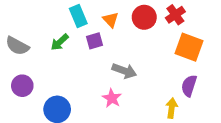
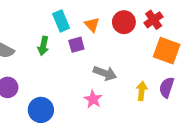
green arrow: (60, 42) -> (43, 46), turned -36
yellow arrow: (172, 108) -> (142, 91), moved

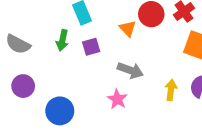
orange triangle: (92, 25) -> (128, 29), moved
purple square: (76, 45) -> (91, 47), moved

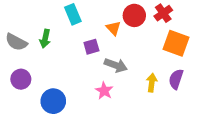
green arrow: (62, 40) -> (45, 39), moved
purple square: (91, 47) -> (91, 47), moved

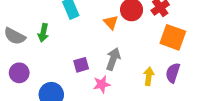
purple square: (91, 47) -> (81, 65), moved
gray arrow: (116, 65) -> (113, 59), turned -90
pink star: (104, 91) -> (102, 84), turned 30

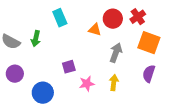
orange triangle: (111, 22) -> (95, 30), turned -32
gray arrow: (113, 59) -> (116, 53), moved
yellow arrow: (149, 76) -> (114, 83), moved

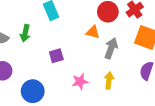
orange triangle: (95, 30) -> (93, 32), moved
purple square: (69, 67) -> (56, 56), moved

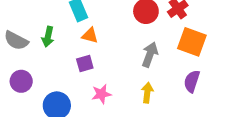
orange triangle: (93, 32) -> (90, 35), moved
pink star: (80, 82) -> (101, 94), moved

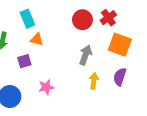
purple square: (85, 63) -> (24, 61), moved
yellow arrow: (147, 93) -> (94, 81), moved

